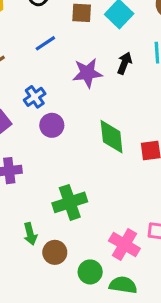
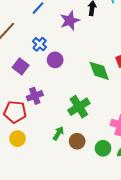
green diamond: (112, 137) -> (99, 71), moved
green arrow: (30, 234) -> (58, 133), turned -120

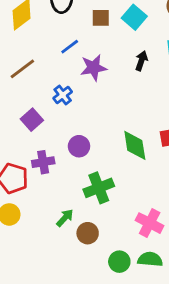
purple star: (70, 21) -> (94, 68), moved
purple circle: (55, 60) -> (79, 146), moved
green circle: (103, 148) -> (119, 262), moved

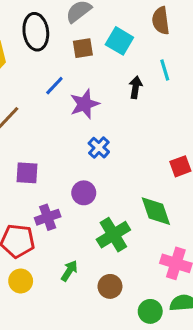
blue cross: (63, 95) -> (99, 148), moved
purple square: (32, 120) -> (27, 173), turned -35
green diamond: (135, 145) -> (156, 211), moved
green arrow: (65, 218) -> (69, 271), moved

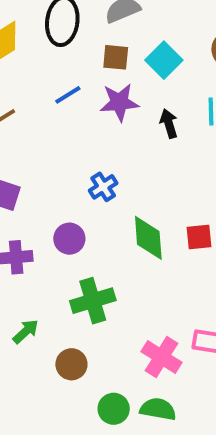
black arrow: (136, 87) -> (169, 124), turned -40
purple star: (85, 104) -> (119, 102), moved
green diamond: (156, 211) -> (148, 238), moved

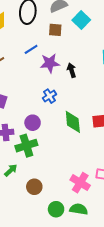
cyan square: (164, 60) -> (81, 20), moved
purple star: (119, 102) -> (50, 63), moved
black arrow: (169, 124) -> (71, 70), moved
green cross: (93, 301) -> (26, 146), moved

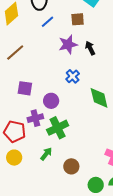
brown square: (55, 30) -> (78, 19), moved
blue line: (31, 49) -> (48, 22), moved
purple circle: (33, 123) -> (51, 101), moved

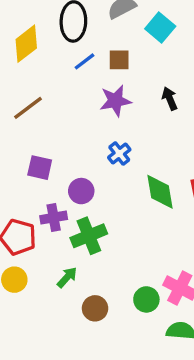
brown square: (78, 19) -> (119, 60), moved
black arrow: (90, 48) -> (170, 99), moved
brown circle: (71, 166) -> (95, 308), moved
green circle: (96, 185) -> (146, 299), moved

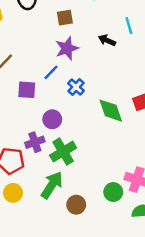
blue line: (85, 61) -> (51, 72), moved
black arrow: (170, 99) -> (107, 40), turned -35
purple square: (40, 168) -> (27, 90), moved
green arrow: (67, 277) -> (52, 185), size x1.6

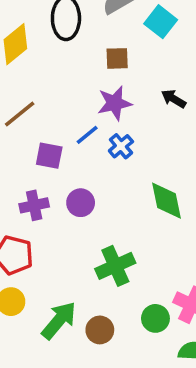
blue cross: (76, 87) -> (121, 146), moved
purple cross: (35, 142) -> (34, 205), moved
green cross: (63, 152) -> (115, 266), moved
green arrow: (52, 185) -> (59, 320), moved

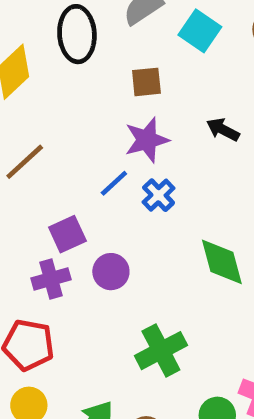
purple square: (49, 156) -> (67, 234), moved, turned -32

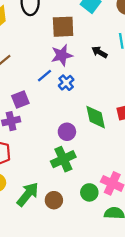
brown square: (146, 82) -> (63, 27), size x1.5
purple circle: (111, 272) -> (67, 132), moved

